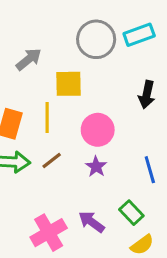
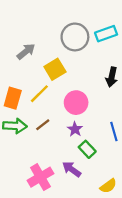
yellow square: (69, 84) -> (55, 69), turned -30
yellow line: (47, 118) -> (39, 94), turned 45
green rectangle: (131, 213) -> (87, 149), moved

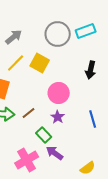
gray arrow: (26, 51) -> (14, 37), moved
yellow square: (55, 69) -> (40, 63), turned -30
yellow line: (39, 94) -> (16, 63), moved
green rectangle: (87, 149) -> (44, 135), moved

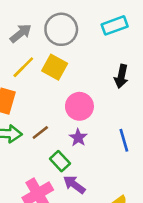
gray circle: (58, 34) -> (61, 29), moved

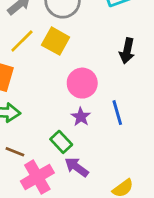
brown line: (40, 132) -> (15, 152), moved, turned 60
blue line: (124, 140) -> (117, 113), moved

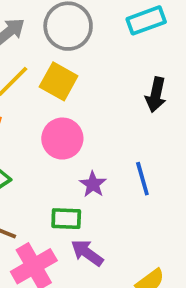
pink circle: (82, 83) -> (62, 139), moved
green rectangle: (61, 142) -> (66, 219), turned -45

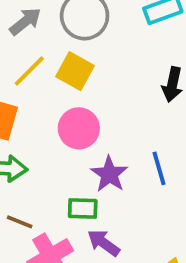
purple star: (93, 184) -> (109, 174), size x1.4

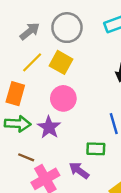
purple star: (109, 174) -> (49, 127), moved
green rectangle: (83, 209) -> (96, 149), moved

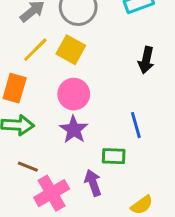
purple star: (49, 127) -> (74, 130), moved
purple arrow: (79, 170) -> (93, 183), turned 35

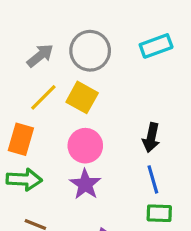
black arrow: (146, 60) -> (151, 138), moved
green rectangle: (114, 156) -> (159, 213), moved

